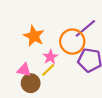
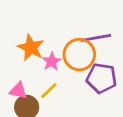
purple line: (85, 28) -> (96, 38), turned 30
pink star: (50, 57) -> (52, 61), moved

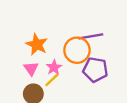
pink star: (52, 61) -> (54, 67), moved
pink triangle: (18, 91) -> (31, 69), moved, turned 42

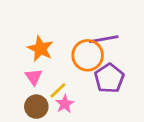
pink star: (54, 67) -> (65, 104), moved
purple pentagon: (95, 70) -> (109, 78), turned 30

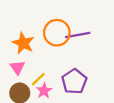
orange circle: (88, 55) -> (57, 33), moved
purple pentagon: (109, 78) -> (74, 81), moved

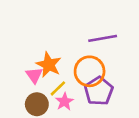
orange circle: (57, 33) -> (90, 71), moved
orange star: (23, 43) -> (49, 65), moved

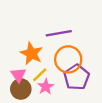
purple line: (103, 38) -> (59, 33), moved
pink triangle: (34, 75) -> (18, 75), moved

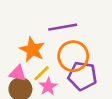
pink triangle: (18, 75) -> (18, 73), turned -42
purple pentagon: (77, 77) -> (82, 76), turned -30

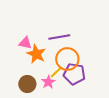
pink triangle: (18, 73) -> (25, 43), moved
yellow line: (42, 73) -> (56, 72), moved

